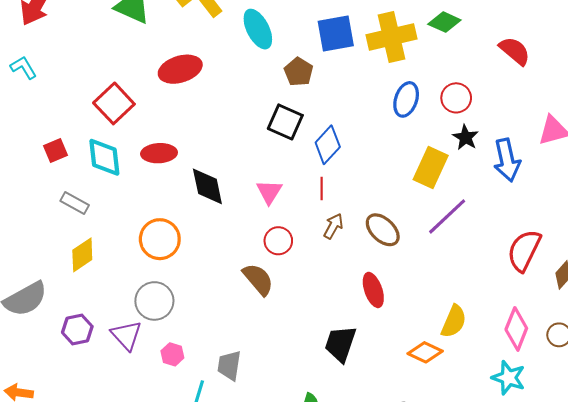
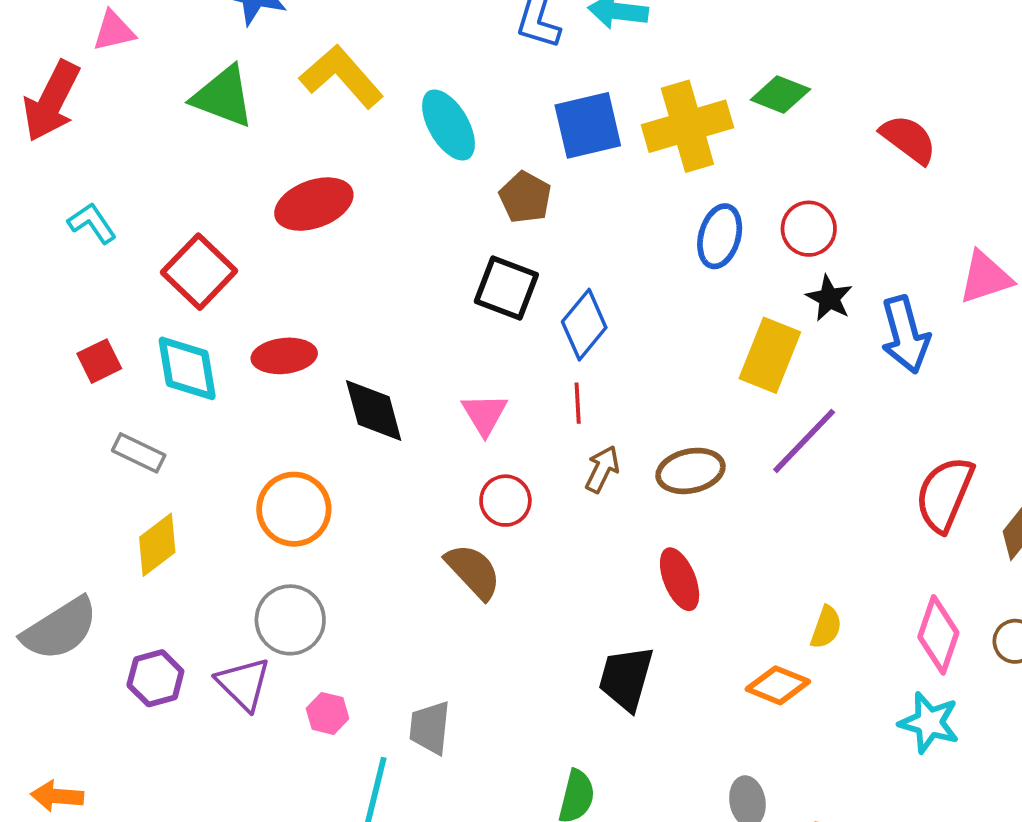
cyan L-shape: (23, 68) -> (92, 223), moved
brown ellipse: (383, 230) -> (691, 471), turned -52
yellow semicircle: (454, 321) -> (826, 627), size x0.7

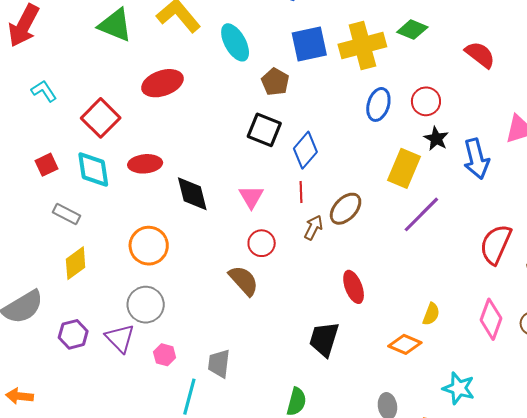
brown ellipse: (691, 471) -> (346, 209), moved, turned -36
cyan star: (929, 723) -> (459, 388), moved

